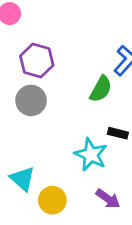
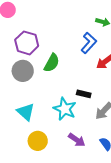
green semicircle: (101, 89) -> (52, 63), moved
cyan triangle: (22, 179) -> (26, 112), moved

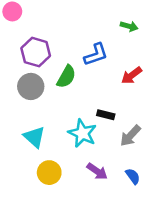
blue L-shape: (89, 43) -> (96, 55), moved, turned 30

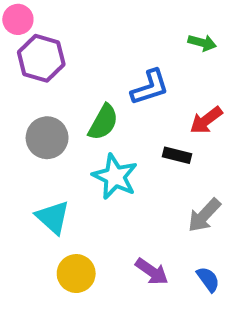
purple hexagon: (36, 52) -> (41, 58), moved
black rectangle: (106, 115) -> (177, 155), moved
cyan star: (82, 133) -> (115, 177), moved

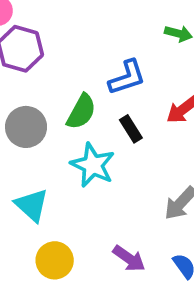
black rectangle: (177, 155) -> (131, 129), moved, turned 44

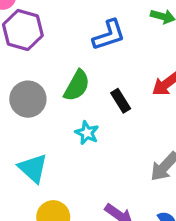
blue L-shape: (127, 77) -> (109, 35), moved
cyan star: (93, 165) -> (87, 133), size x0.6

